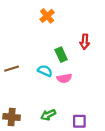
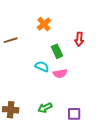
orange cross: (47, 16) -> (44, 24), moved
brown line: (12, 69) -> (11, 40), moved

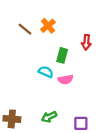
brown line: (11, 40) -> (25, 29), moved, turned 56
green rectangle: (57, 51) -> (62, 55), turned 40

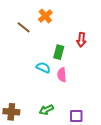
orange cross: (48, 26) -> (45, 16), moved
pink semicircle: (66, 80) -> (62, 75), turned 96

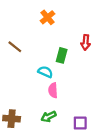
brown line: (24, 27) -> (15, 47), moved
pink semicircle: (62, 75) -> (53, 90), moved

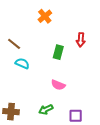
cyan semicircle: (45, 72) -> (22, 63), moved
pink semicircle: (53, 90) -> (58, 85), moved, turned -64

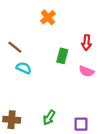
pink semicircle: (58, 85) -> (86, 71), moved
green arrow: (46, 110) -> (49, 118), turned -32

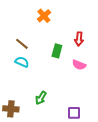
brown line: (15, 47) -> (22, 44), moved
green arrow: (49, 118) -> (41, 98), moved

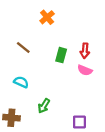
red arrow: (79, 39) -> (85, 51), moved
cyan semicircle: (22, 62) -> (21, 82), moved

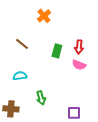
cyan semicircle: (21, 82) -> (20, 76), turned -32
green arrow: (44, 106) -> (41, 98), turned -48

